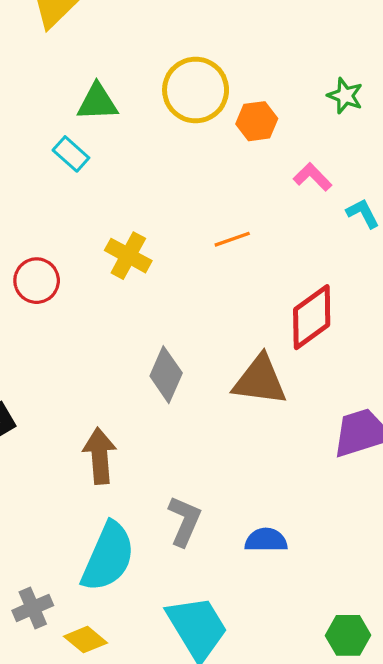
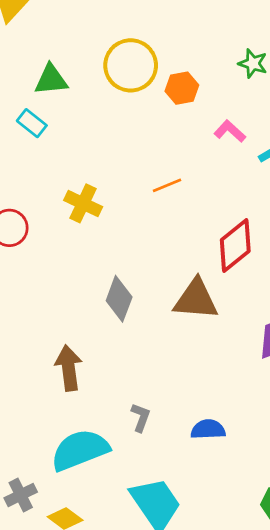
gray L-shape: (184, 521) -> (141, 417), size x0.7
cyan semicircle: (108, 557) -> (80, 450), turned -132

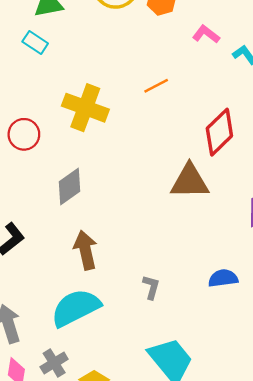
yellow cross: (83, 203) -> (85, 108), size x1.4
gray diamond: (119, 299) -> (69, 186), moved, turned 39
blue semicircle: (208, 429) -> (223, 278), moved
cyan semicircle: (80, 450) -> (76, 308), moved

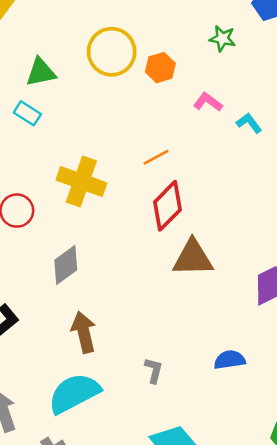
red diamond: (219, 132) -> (167, 206), moved

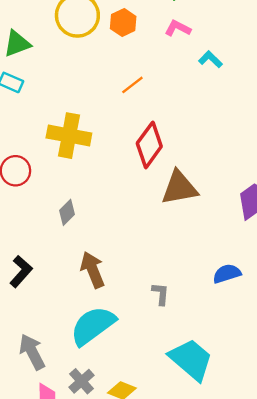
pink L-shape: (208, 102) -> (178, 28), moved
orange line: (156, 157) -> (132, 85), moved
gray diamond: (66, 265) -> (67, 212), size x0.7

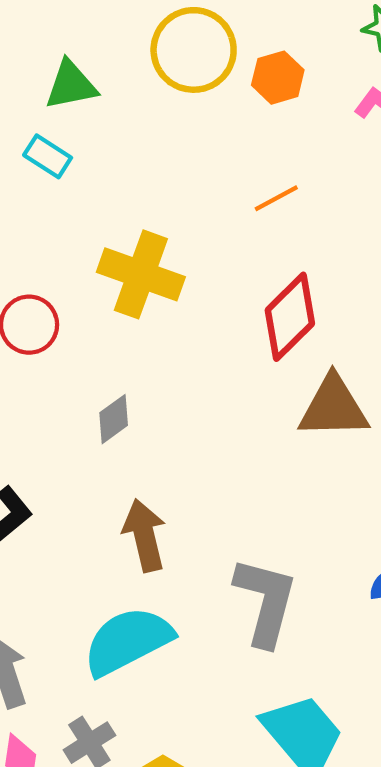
gray L-shape: (161, 294) -> (265, 601), size x2.0

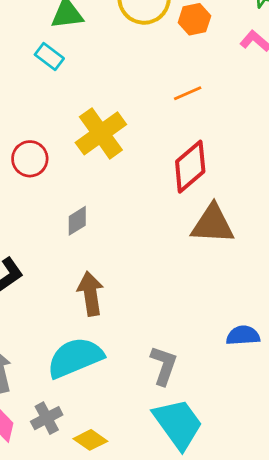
yellow cross: (141, 274) -> (101, 133), turned 30
gray L-shape: (265, 601) -> (164, 365), moved, size x0.7

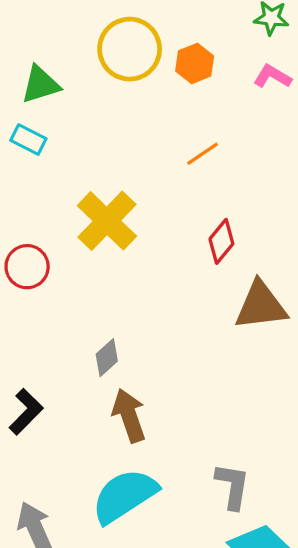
red diamond: (190, 167) -> (221, 241), size x0.7
gray diamond: (77, 221) -> (107, 358), moved

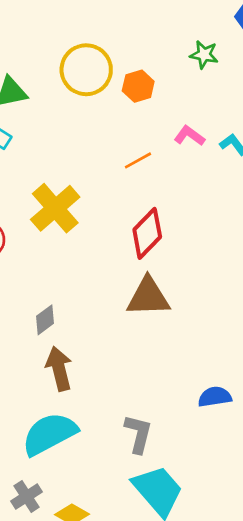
pink L-shape: (273, 76) -> (189, 136), moved
red diamond: (221, 241) -> (147, 233), size x1.4
brown triangle: (261, 306) -> (148, 297), moved

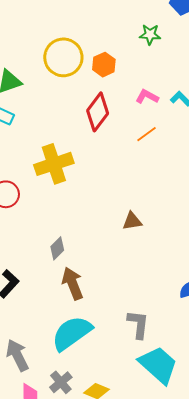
orange line: (138, 160) -> (146, 134), moved
yellow cross: (55, 208) -> (54, 164), turned 30
red diamond: (147, 233) -> (98, 112), moved
brown triangle: (148, 297) -> (132, 221), size x0.6

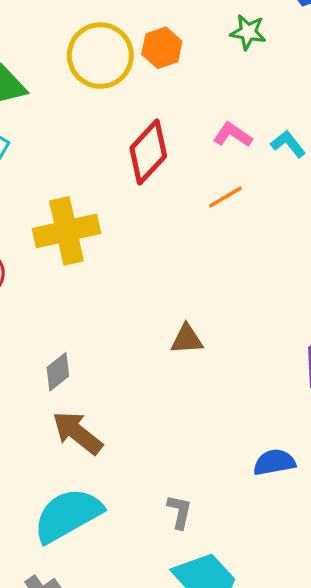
orange hexagon: (104, 65) -> (162, 48), moved
brown arrow: (73, 283) -> (77, 433), turned -36
gray L-shape: (138, 324) -> (180, 512), size x0.7

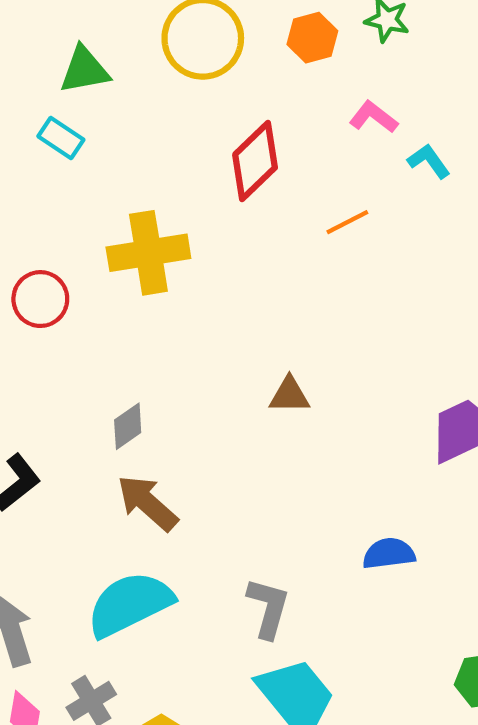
orange hexagon: (162, 48) -> (312, 38), moved
pink L-shape: (233, 135) -> (373, 117), moved
gray L-shape: (180, 512) -> (268, 608), size x1.4

